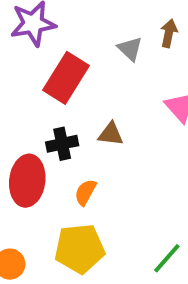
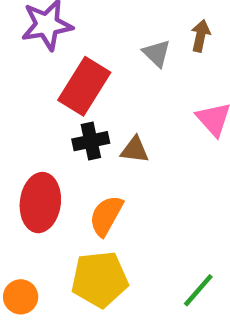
black cross: (62, 144) -> (91, 141), moved
orange semicircle: (85, 192) -> (106, 216), size x1.4

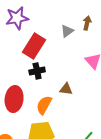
gray triangle: (157, 53) -> (67, 31), turned 40
brown triangle: (135, 150) -> (66, 89), moved

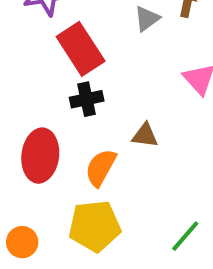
red rectangle: (34, 46) -> (81, 49), turned -65

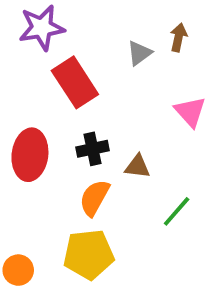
black cross: (87, 99) -> (92, 149), moved
red ellipse: (40, 156) -> (30, 155), moved
green line: (185, 236) -> (177, 211), moved

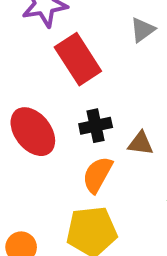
red ellipse: (30, 155) -> (33, 132), turned -45

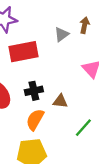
red rectangle: (78, 59) -> (24, 52), turned -68

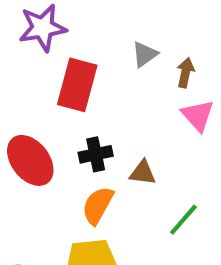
brown arrow: (85, 25) -> (185, 73), moved
red rectangle: (24, 52) -> (77, 85), turned -64

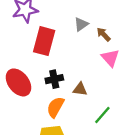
brown arrow: (185, 73) -> (103, 34), turned -56

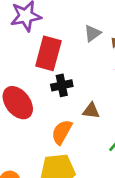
black cross: (54, 79) -> (62, 85), moved

